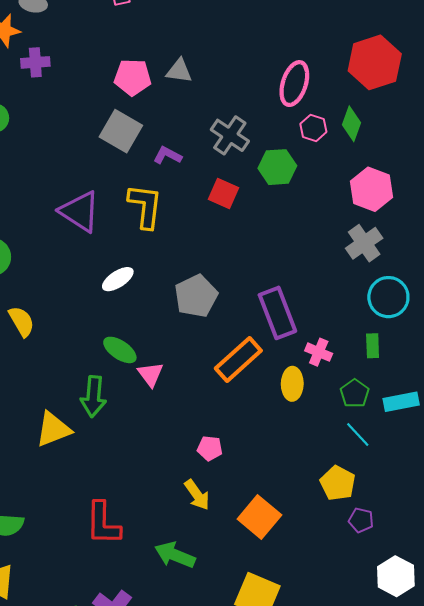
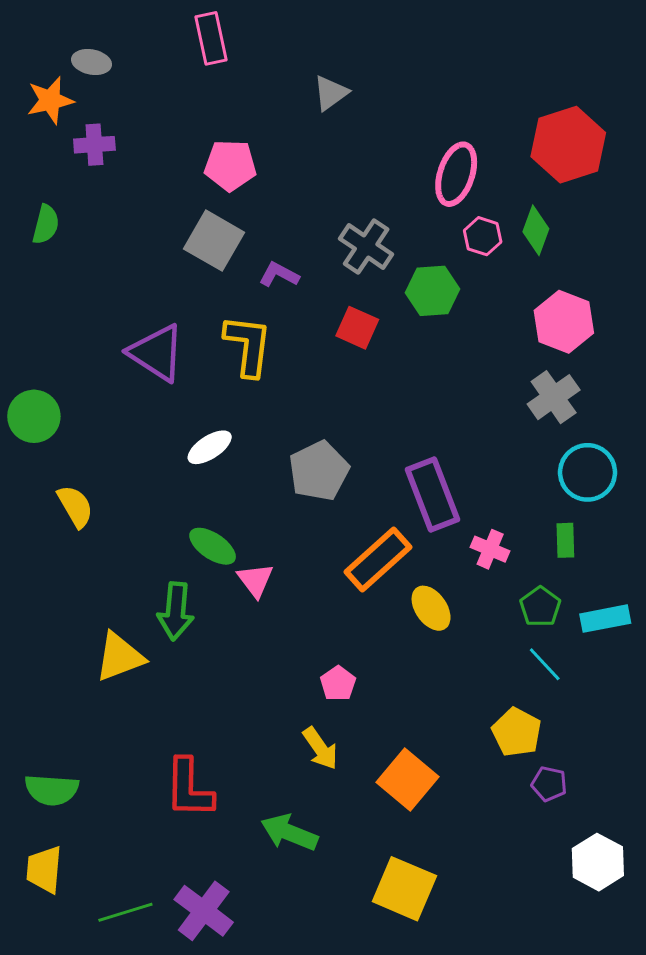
gray triangle: (179, 71) -> (331, 93), moved, turned -44
yellow ellipse: (292, 384) -> (431, 608), moved, turned -36
pink pentagon: (210, 448) -> (338, 683), turned 30

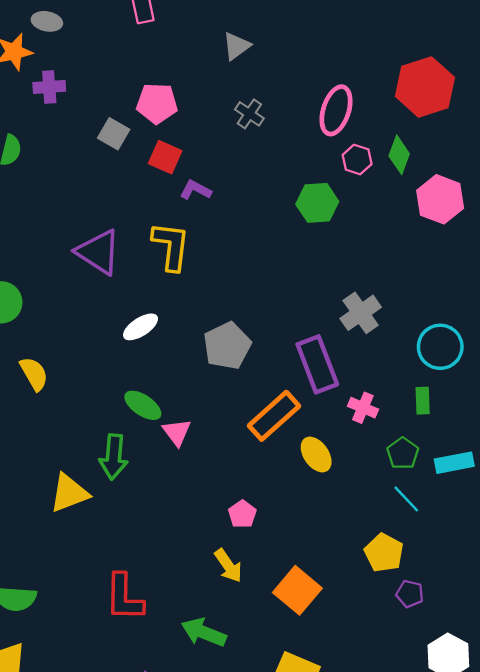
gray square: (214, 241) -> (114, 134), moved, size x0.7
gray cross: (366, 247) -> (249, 114), moved, size x0.7
pink hexagon: (564, 322) -> (440, 199), moved
red square: (357, 328) -> (165, 157), moved
gray cross: (554, 397) -> (361, 313), moved

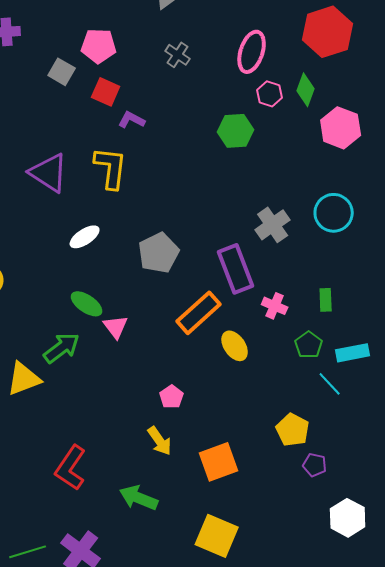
cyan circle: (440, 347) -> (334, 213), moved
green arrow: (114, 457) -> (62, 348), turned -132
cyan line: (406, 499) -> (330, 384), moved
orange square: (297, 590) -> (219, 462), turned 30
red L-shape: (124, 597) -> (71, 468), turned 33

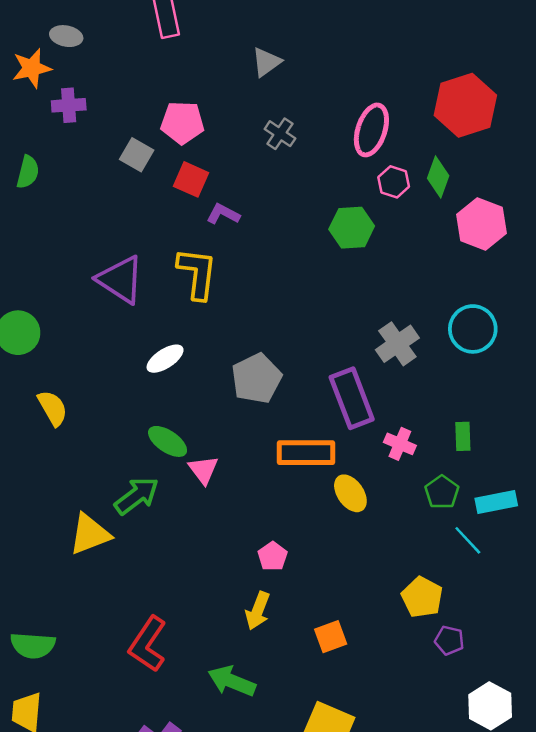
orange rectangle: (199, 313) -> (306, 453), turned 42
yellow arrow: (160, 441) -> (258, 611), turned 56
orange square: (219, 462) -> (331, 637), size x0.7

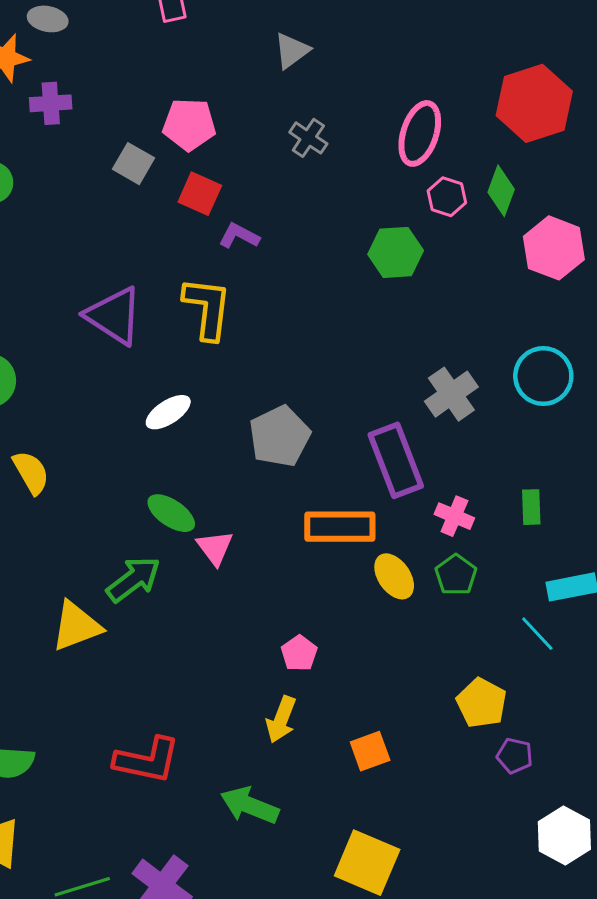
green pentagon: (442, 492) -> (456, 575), moved
red L-shape: (148, 644) -> (147, 760), turned -112

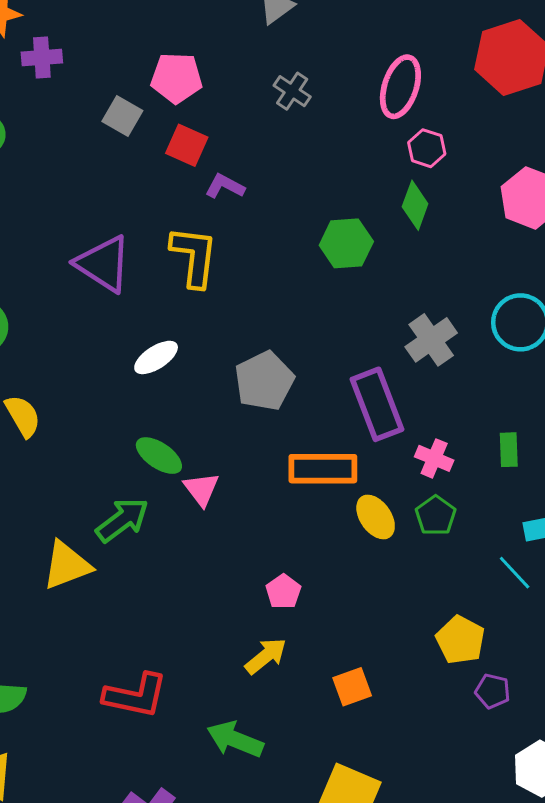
green diamond: (501, 191) -> (415, 205), moved
green hexagon: (396, 252) -> (346, 243), moved
yellow arrow: (281, 719) -> (266, 656), turned -150

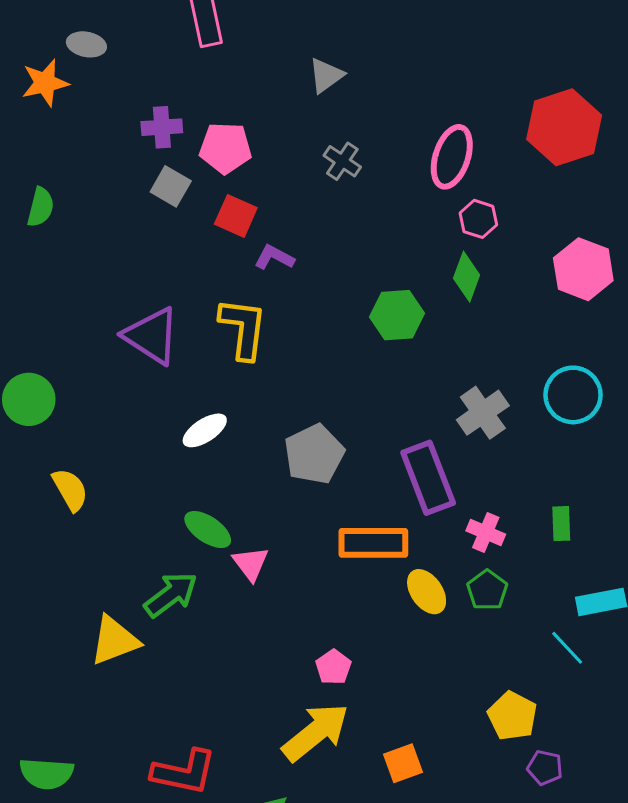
purple cross: (42, 57) -> (162, 127), moved
yellow arrow: (266, 656) -> (316, 732), size x1.6

